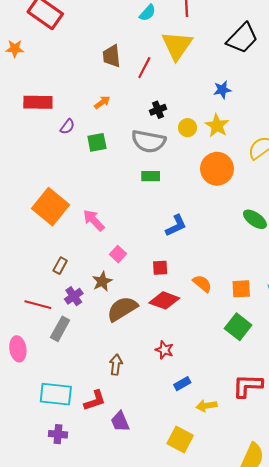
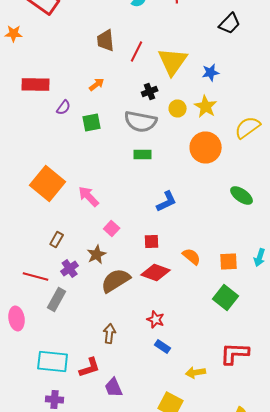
black trapezoid: (242, 38) -> (230, 24), size x0.7
yellow triangle: (177, 45) -> (173, 62), moved
blue rectangle: (182, 384) -> (163, 346), moved, turned 63

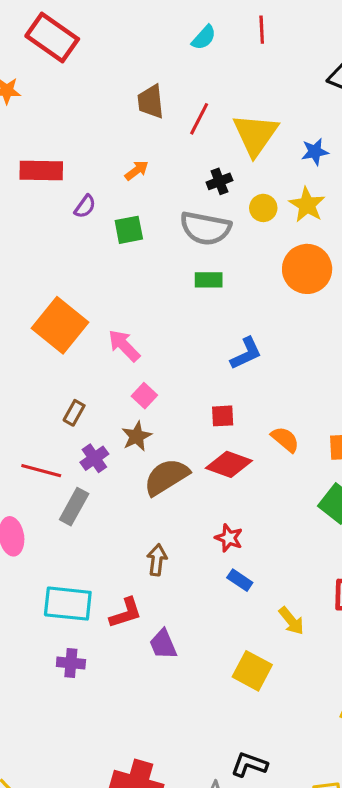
pink square: (112, 228) -> (144, 396), moved
yellow arrow: (196, 372) -> (291, 621), turned -120

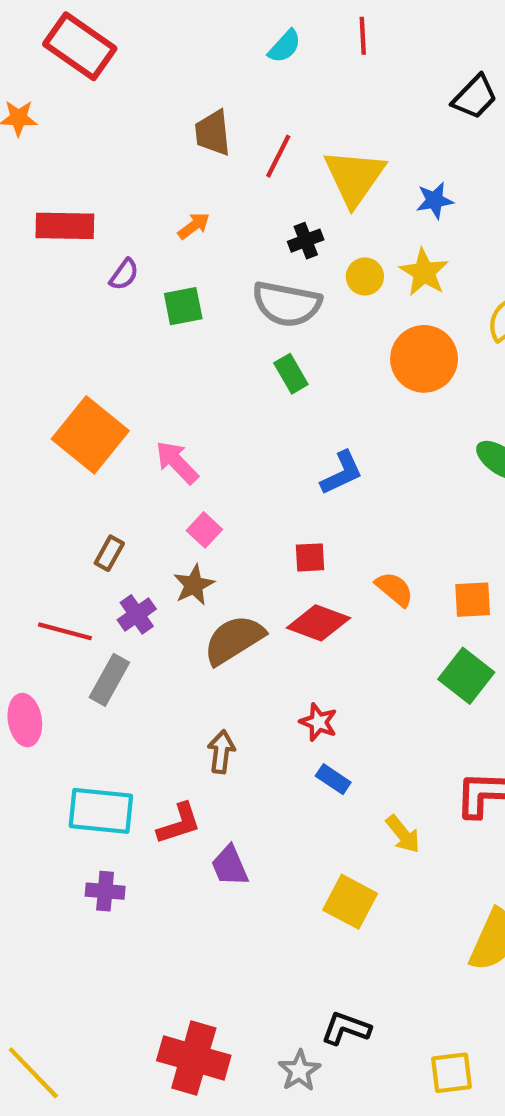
green rectangle: (209, 280) -> (291, 374), turned 60

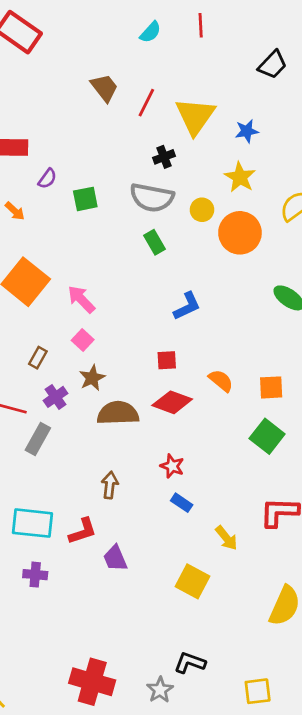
brown trapezoid: (213, 133) -> (104, 88), turned 148
orange arrow: (194, 226) -> (15, 211), moved, turned 80
yellow circle: (365, 276) -> (202, 210), moved
pink square: (204, 530) -> (83, 340), moved
brown semicircle: (234, 640) -> (118, 413), turned 30

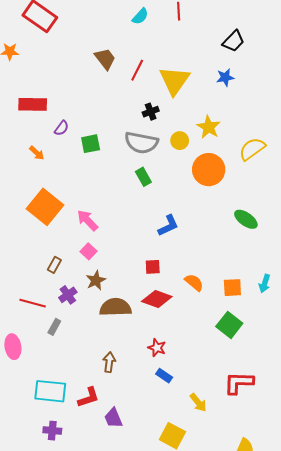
blue star: (247, 131) -> (225, 77), moved
yellow circle: (202, 210) -> (180, 141), moved
gray rectangle: (38, 439) -> (54, 327), size x0.7

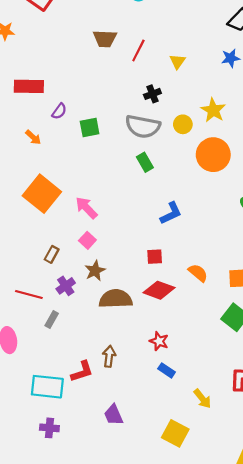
brown trapezoid: (105, 59) -> (105, 39), turned 130
yellow triangle: (174, 81) -> (177, 61), size x0.5
red L-shape: (89, 397) -> (82, 372), moved

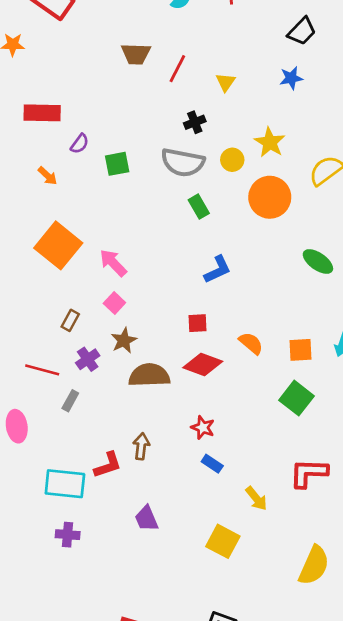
green rectangle: (145, 162) -> (199, 207), moved

